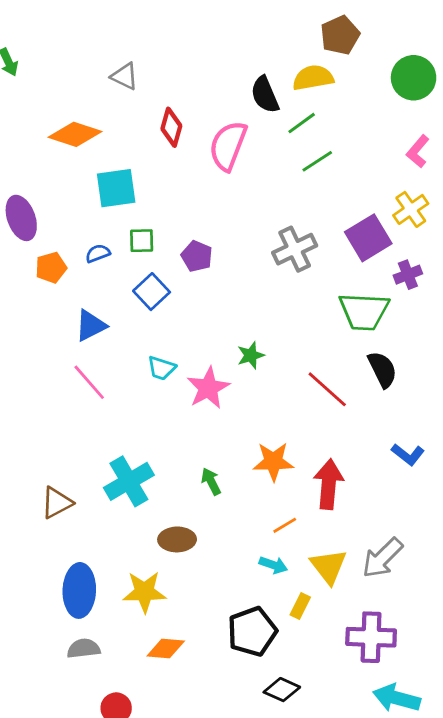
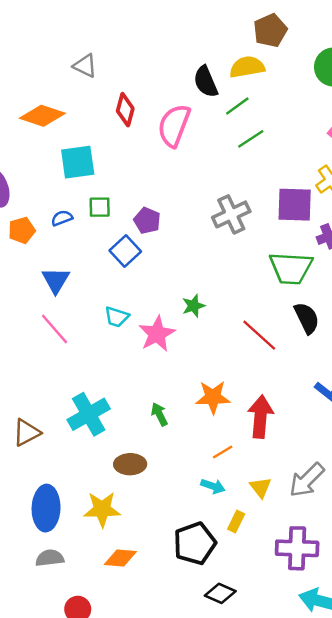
purple square: (368, 238) -> (295, 205), turned 33
blue square: (152, 292) -> (125, 251), moved
blue triangle: (91, 326) -> (56, 280), turned -32
yellow triangle: (329, 566) -> (260, 487), size x0.7

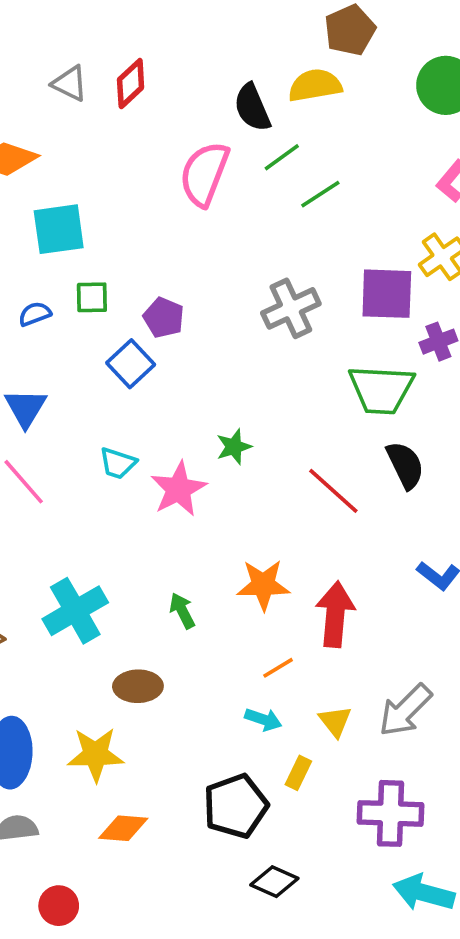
green line: (237, 106) -> (282, 157), moved
red diamond: (125, 110) -> (131, 84), moved, turned 32

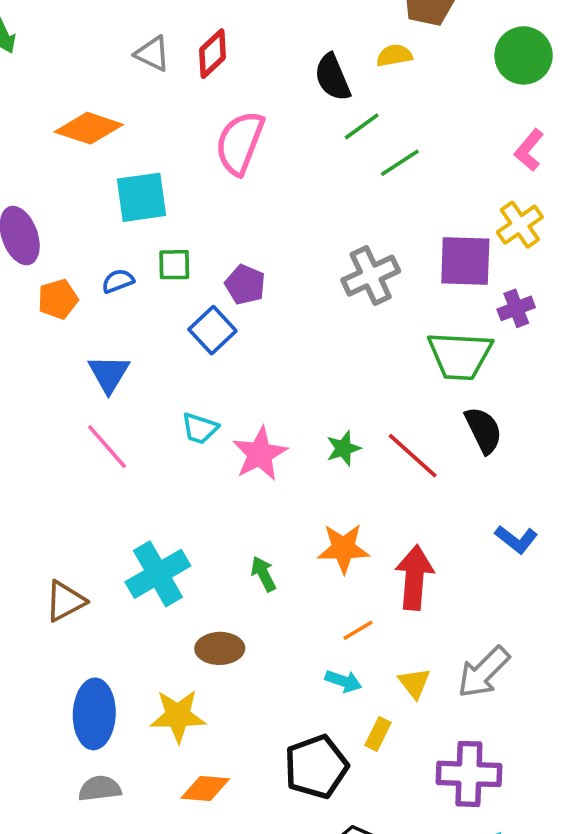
yellow semicircle: (315, 85) -> (394, 55), size x0.7
pink semicircle: (204, 174) -> (240, 143), moved
green star: (234, 447) -> (343, 448), moved

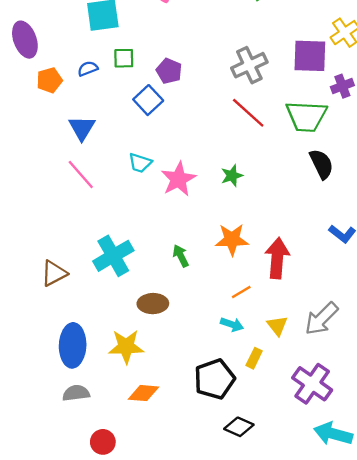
red line: (413, 456) -> (248, 113), moved
purple cross: (469, 774) -> (312, 384), turned 33

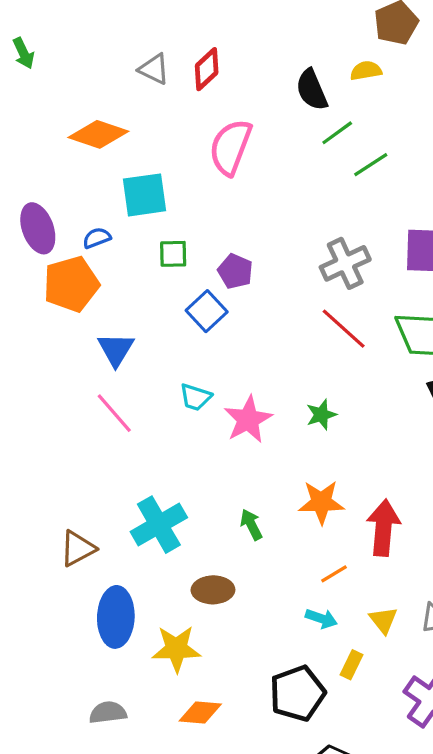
blue semicircle: (88, 69) -> (97, 238), moved
orange pentagon: (49, 80) -> (71, 284), size x1.6
blue ellipse: (73, 345) -> (116, 617), moved

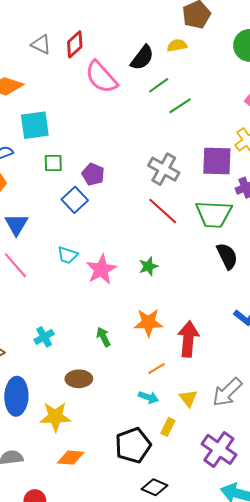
black semicircle: (312, 90) -> (142, 58), turned -120
pink semicircle: (231, 147) -> (101, 77), moved, turned -63
gray cross: (345, 263) -> (164, 169), turned -36
cyan cross: (159, 525) -> (44, 337), size x0.6

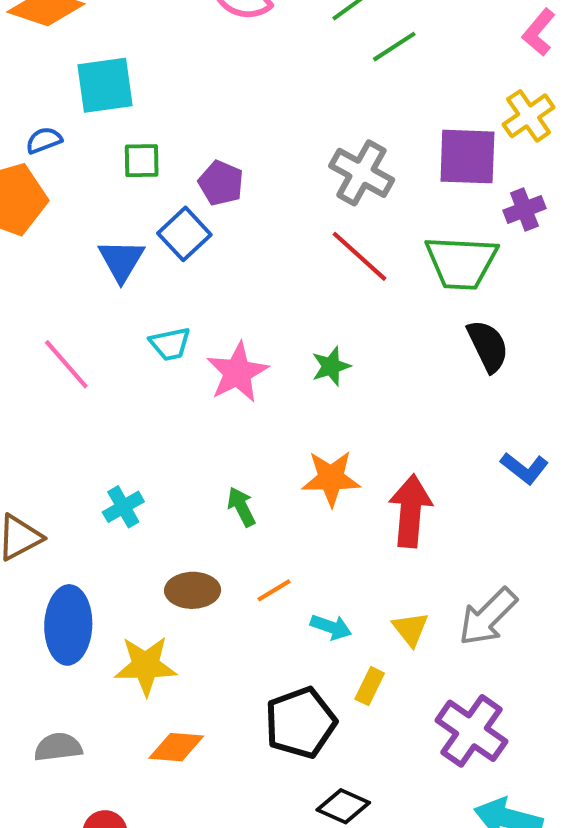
blue triangle: (16, 224) -> (121, 260), moved
cyan trapezoid: (68, 255) -> (170, 344), turned -30
orange line: (157, 369) -> (274, 590), moved

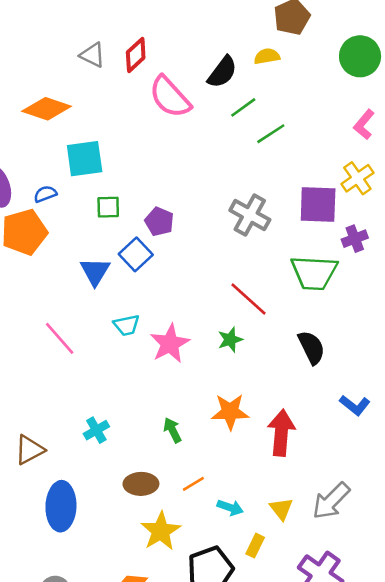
red line: (360, 256) -> (249, 299), moved
black semicircle: (488, 346) -> (311, 347), moved
yellow star: (146, 666) -> (161, 531), moved, turned -30

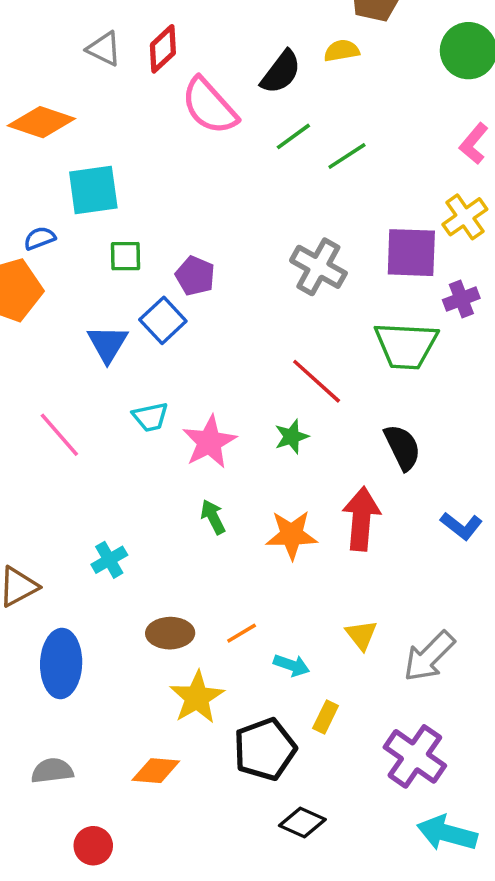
green line: (243, 107) -> (293, 136), moved
green arrow: (172, 430) -> (213, 517), moved
red arrow: (281, 433) -> (361, 519), moved
yellow triangle: (281, 509) -> (361, 635), moved

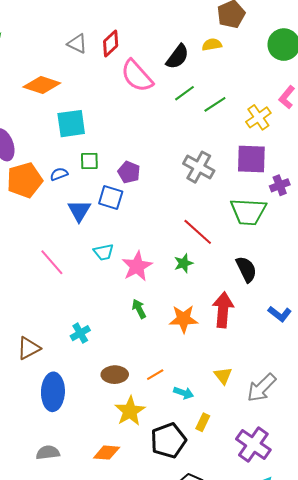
yellow cross: (465, 217) -> (258, 117), moved
blue semicircle: (40, 238) -> (59, 174), moved
blue square: (163, 320) -> (111, 197), turned -30

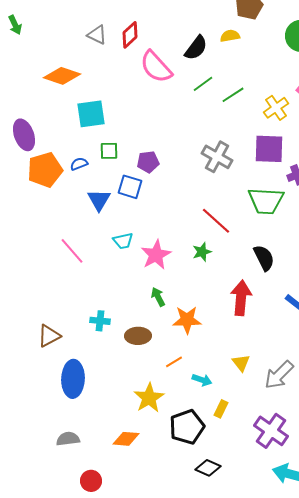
purple pentagon: (129, 172) -> (148, 162), turned -30
orange star: (184, 319) -> (187, 320), moved
cyan cross: (80, 333) -> (100, 321), turned 36
brown ellipse: (115, 375) -> (138, 336), moved

